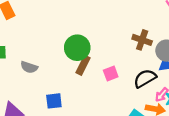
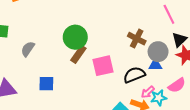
gray semicircle: (29, 67) -> (28, 49), turned 98
pink square: (111, 74) -> (103, 66), size x1.5

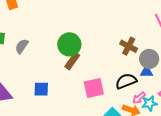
gray semicircle: (28, 49) -> (22, 46), moved
pink square: (103, 66) -> (94, 88), moved

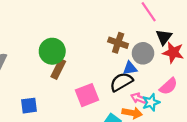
blue triangle: (146, 72) -> (130, 68), moved
pink arrow: (139, 98) -> (139, 98), turned 72

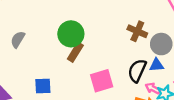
blue triangle: (130, 68) -> (157, 65), moved
black semicircle: (121, 82) -> (137, 71), turned -40

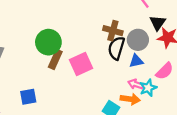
black semicircle: (137, 71) -> (116, 48), moved
pink square: (102, 81) -> (81, 64), moved

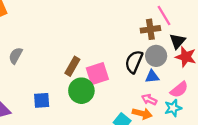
brown cross: (113, 31) -> (150, 29), moved, turned -30
green circle: (48, 42) -> (81, 91), moved
cyan star: (148, 88) -> (173, 108), moved

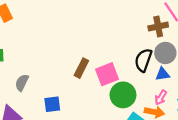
gray semicircle: (16, 56) -> (22, 83), moved
green circle: (81, 91) -> (123, 95), moved
pink arrow: (149, 100) -> (161, 97), turned -80

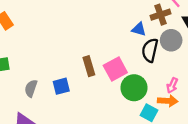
brown rectangle: (81, 68) -> (89, 66), turned -36
blue triangle: (162, 74) -> (139, 29), moved, turned 32
blue square: (52, 104) -> (61, 86), moved

